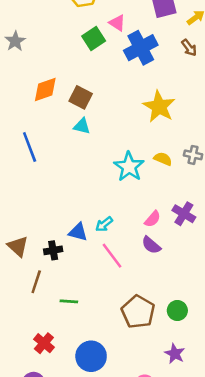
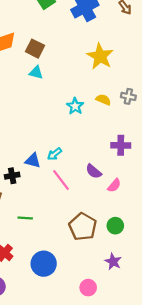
cyan star: (129, 167) -> (75, 106), size x0.7
purple cross: (184, 214) -> (121, 145), turned -30
pink semicircle: (152, 219) -> (114, 185), moved

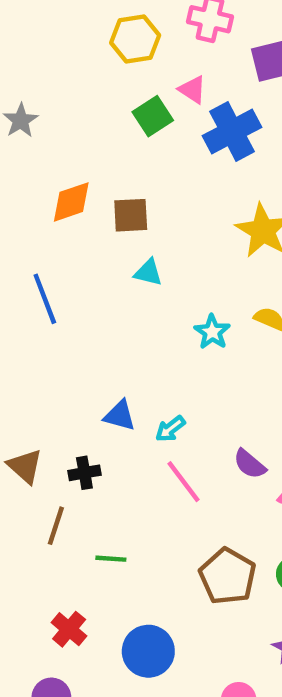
brown square: (35, 49) -> (131, 215), turned -30
cyan triangle: (36, 73) -> (148, 272), moved
blue triangle: (33, 160) -> (120, 416), moved

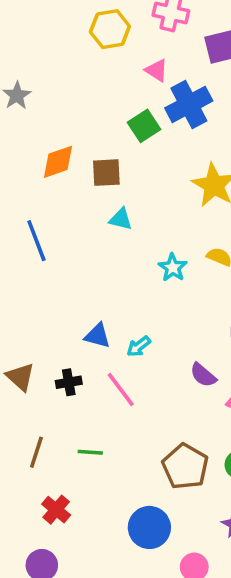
green square: (153, 116) -> (144, 126), moved
pink line: (184, 482) -> (121, 389), moved
brown line: (56, 526) -> (36, 452), moved
blue circle: (148, 651) -> (149, 527), moved

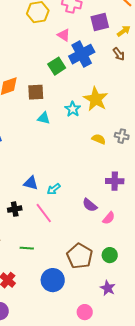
cyan star: (173, 268) -> (73, 109), moved
blue circle: (149, 527) -> (53, 280), moved

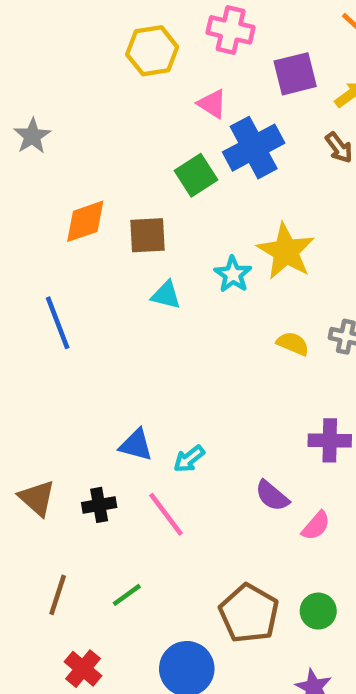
green line: (27, 248) -> (127, 595), turned -40

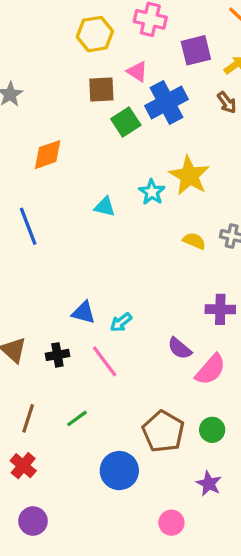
brown square: (148, 235) -> (101, 89), moved
pink semicircle: (316, 526) -> (211, 370), size x1.5
red cross: (83, 669) -> (23, 466), moved

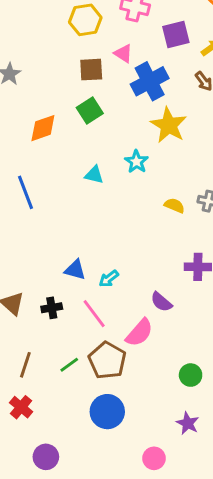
green square: (126, 122) -> (90, 111), moved
yellow star: (189, 176) -> (169, 125), moved
pink semicircle: (211, 370) -> (139, 333), moved
brown pentagon: (163, 431) -> (107, 360), moved
purple circle: (33, 521) -> (46, 457), moved

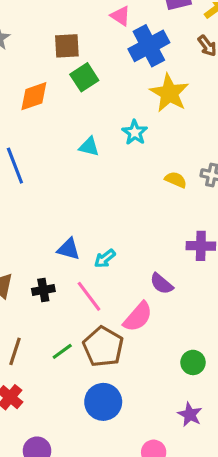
brown square: (91, 70) -> (67, 46), moved

